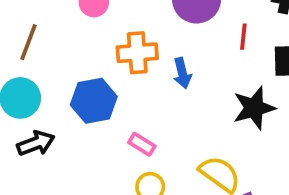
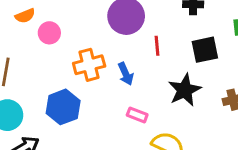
red line: (243, 37) -> (157, 46), moved
pink rectangle: (142, 144) -> (137, 115), moved

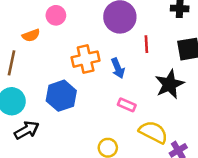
orange semicircle: (25, 16) -> (31, 35), moved
pink circle: (49, 33) -> (56, 15), moved

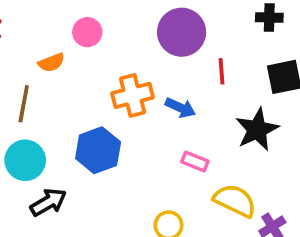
blue arrow: (118, 68) -> (180, 108), turned -42

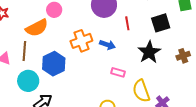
orange semicircle: (51, 63) -> (37, 28), size x1.6
blue hexagon: (98, 150) -> (54, 64), moved
yellow semicircle: (235, 201) -> (141, 91), turned -130

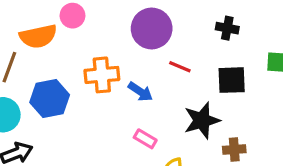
red line: (127, 23) -> (180, 67), turned -72
brown cross: (183, 56) -> (234, 149), moved

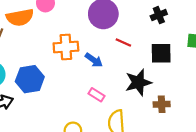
black cross: (227, 28) -> (159, 15), turned -35
blue hexagon: (50, 99) -> (30, 79), moved

